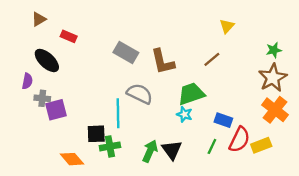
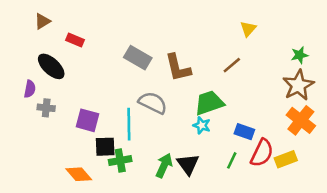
purple square: (56, 110) -> (88, 120), moved, turned 30

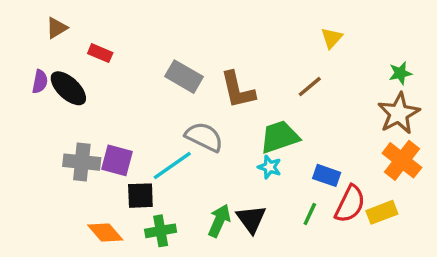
purple semicircle: (30, 89) -> (40, 82), moved
gray cross: (46, 108) -> (82, 162), moved, size x1.5
cyan line: (129, 124) -> (172, 165), turned 56
green cross: (120, 160) -> (161, 231), moved

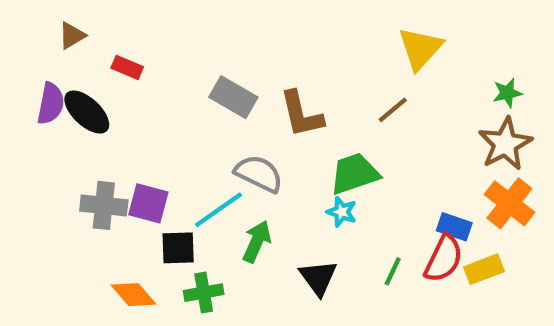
yellow triangle: (332, 38) -> (420, 48), size x1.6
purple semicircle: (40, 82) -> (51, 104), size x1.4
blue rectangle: (327, 175) -> (454, 227), moved
green arrow: (219, 221) -> (257, 242), moved

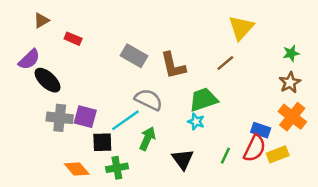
purple semicircle: (51, 104) -> (29, 59), turned 35
black ellipse: (87, 112) -> (48, 80), moved
brown star: (505, 144) -> (290, 83), size x0.7

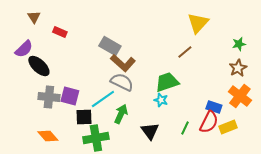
brown triangle: (41, 20) -> (34, 17), turned -32
brown L-shape: (173, 65) -> (123, 63), moved, turned -35
green cross: (117, 168) -> (96, 138), size x1.4
orange diamond: (77, 169) -> (48, 136), moved

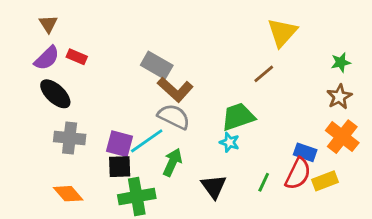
red rectangle: (60, 32) -> (77, 57), moved
purple semicircle: (24, 49) -> (47, 58), moved
purple square: (70, 96) -> (120, 144), moved

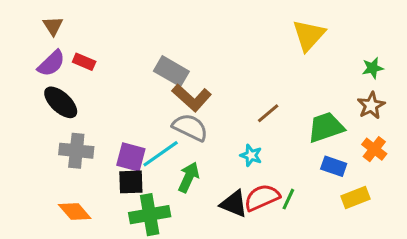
brown line: (264, 74) -> (268, 113), moved
green trapezoid: (238, 117) -> (326, 127), moved
orange cross: (342, 137) -> (374, 149), size x0.7
red semicircle: (298, 174) -> (262, 197), moved, turned -140
black triangle: (214, 187) -> (234, 204), turned -32

